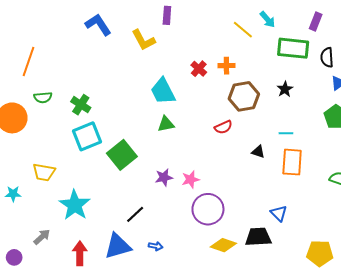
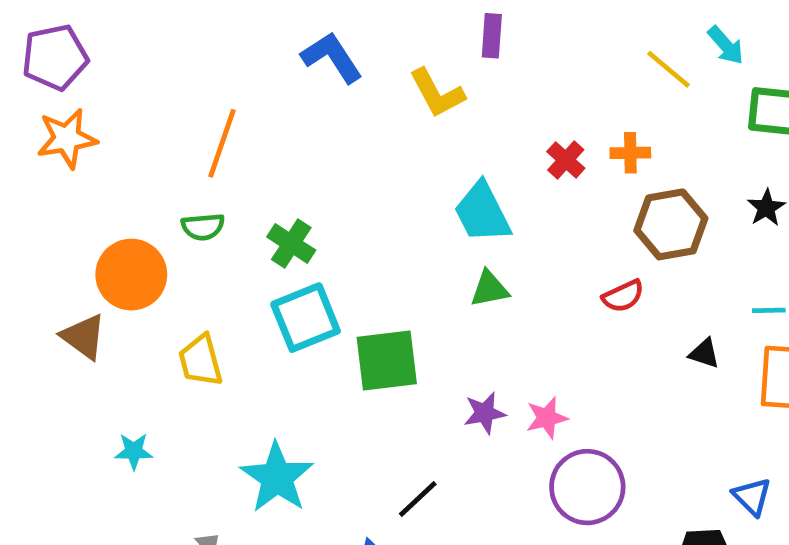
orange line: (28, 62) -> (222, 143), moved
green square: (122, 155) -> (387, 361), turned 32
yellow trapezoid: (44, 172) -> (201, 361), moved, turned 65

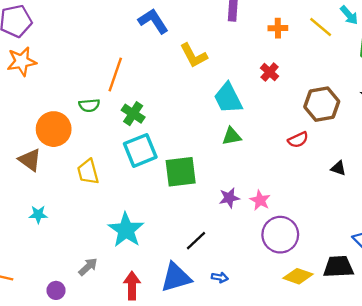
yellow L-shape: (437, 93) -> (194, 55), moved
orange line: (222, 143) -> (115, 74), moved
orange cross: (630, 153) -> (278, 28), moved
pink star: (547, 418) -> (260, 200), turned -30
cyan star: (134, 451) -> (38, 214), moved

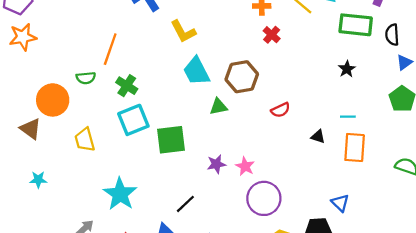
red cross: (270, 72) -> (272, 35), moved
cyan trapezoid: (228, 98) -> (196, 71), moved
brown hexagon: (322, 104) -> (242, 77), moved

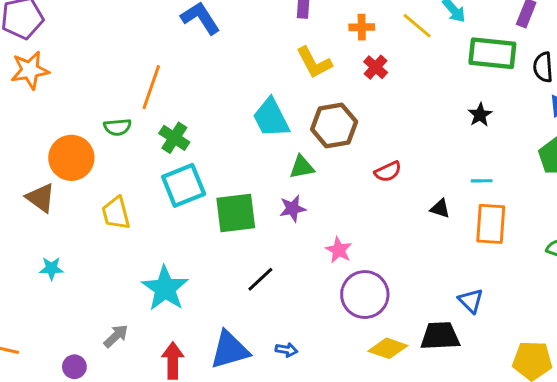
yellow L-shape: (183, 31) -> (314, 63), moved
purple star: (216, 164) -> (293, 208), moved
black line: (185, 204) -> (260, 279), moved

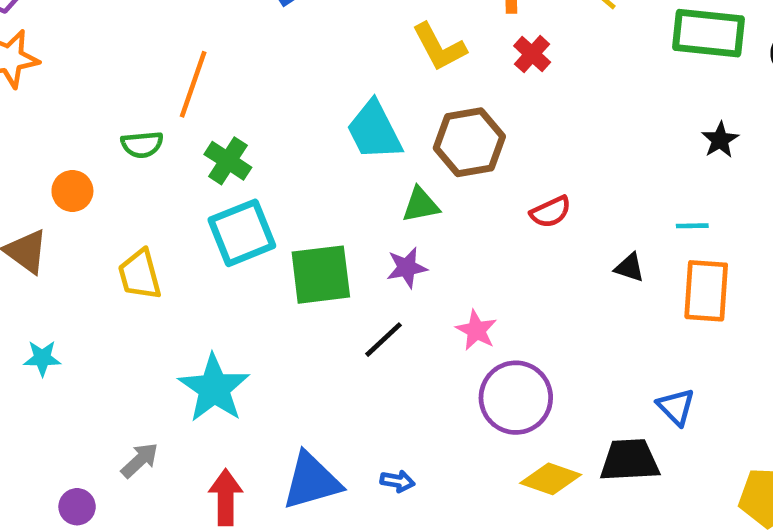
black star: (480, 115) -> (720, 140), moved
orange circle: (71, 158) -> (72, 191), size x0.6
black line: (260, 279) -> (383, 340), moved

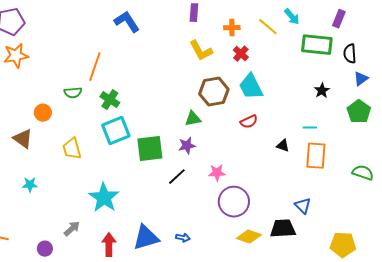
cyan trapezoid: (374, 131) -> (251, 87), moved
pink star: (476, 330) -> (217, 173), turned -30

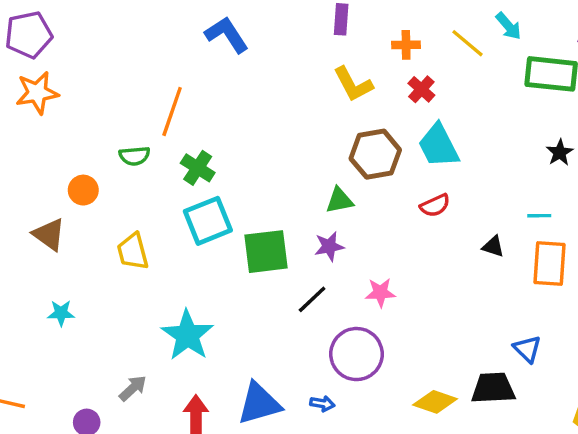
purple circle: (234, 202) -> (356, 354), moved

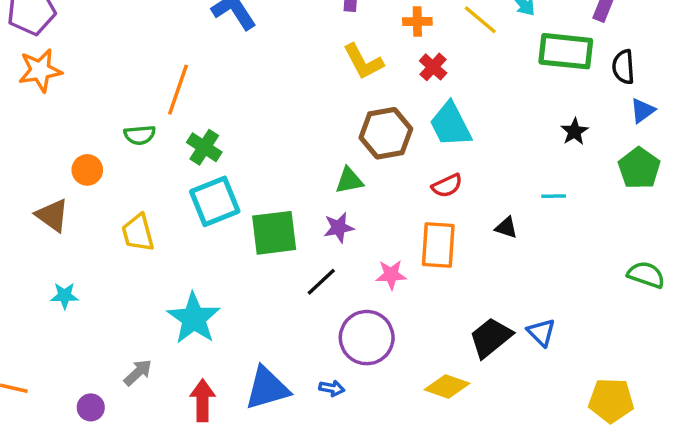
orange rectangle: (549, 264) -> (438, 245), moved
black trapezoid: (493, 388) -> (491, 338), moved, turned -36

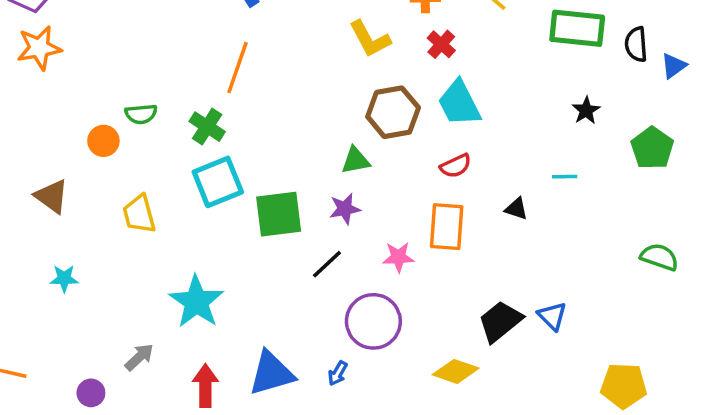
orange line: (178, 90) -> (238, 68), moved
blue triangle: (643, 111) -> (674, 66), moved
orange circle: (87, 170) -> (103, 141), moved
blue arrow: (332, 388) -> (338, 373), turned 110

